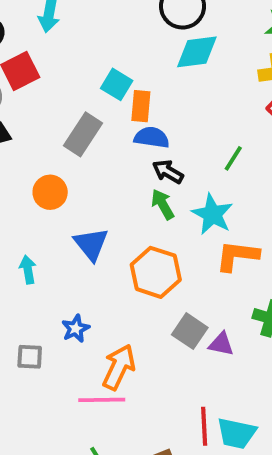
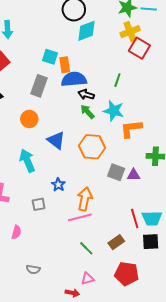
blue semicircle: (152, 137) -> (74, 79), size x1.4
cyan arrow: (28, 270) -> (27, 161), size x1.6

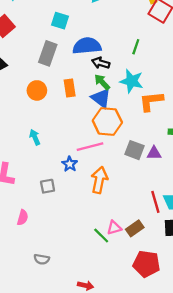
orange rectangle: (65, 65) -> (70, 88), moved
blue triangle: (56, 140) -> (101, 98), moved
cyan arrow: (27, 161) -> (35, 137), size x0.6
pink line: (80, 217) -> (90, 147), moved
pink triangle: (88, 279) -> (114, 228), moved

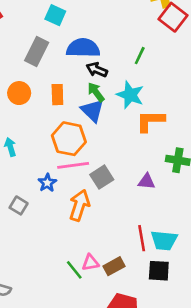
orange hexagon: (107, 121) -> (69, 139), moved
gray square: (134, 150) -> (102, 177), moved, turned 30
gray square: (48, 186) -> (19, 205), turned 35

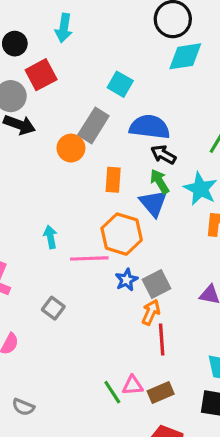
orange circle: (19, 93) -> (71, 148), moved
pink line: (73, 165) -> (89, 258), moved
blue star: (47, 183) -> (126, 280), moved
orange arrow: (79, 205) -> (151, 312), moved, size x0.7
red line: (142, 238) -> (162, 339), moved

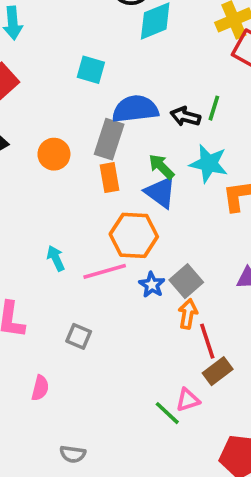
gray rectangle: (93, 125) -> (109, 139), moved
black arrow: (163, 155) -> (185, 117), moved
brown rectangle: (161, 392) -> (218, 371), moved

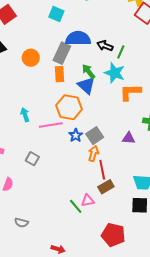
green line: (214, 108) -> (121, 52), moved

